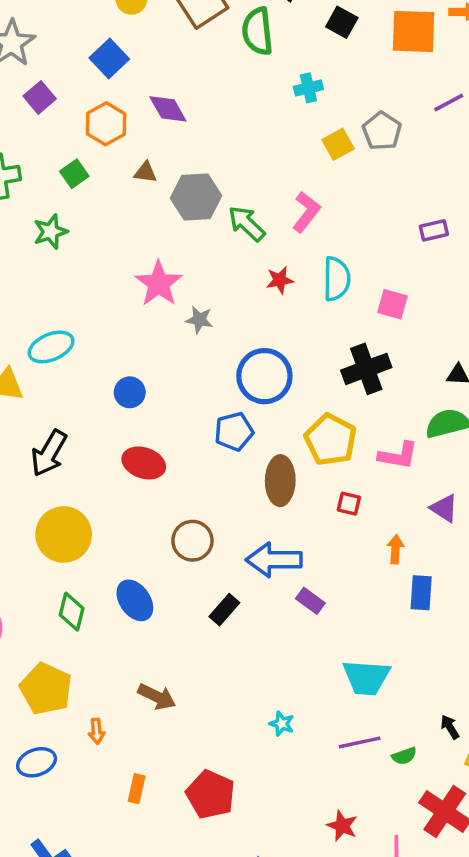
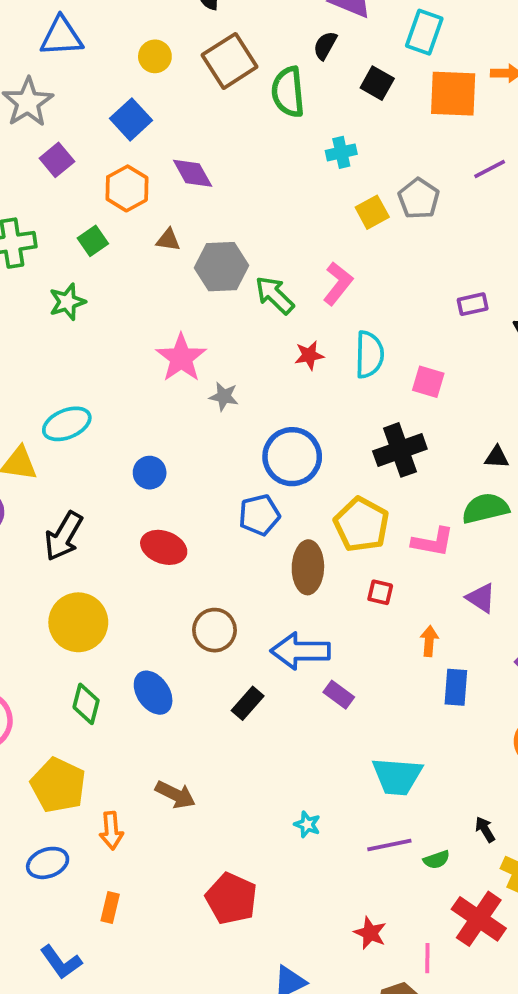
orange arrow: (96, 731) -> (111, 831), size x1.4
orange rectangle: (137, 789) -> (110, 907), moved

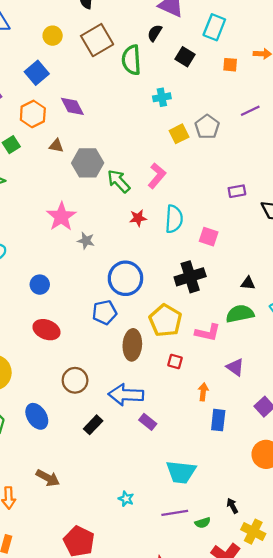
orange square: (453, 94) -> (230, 65), size x0.5

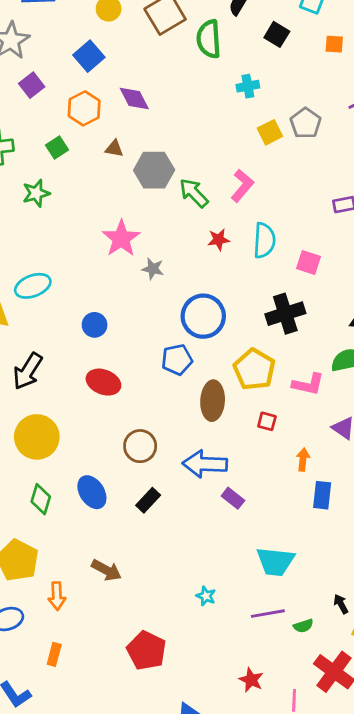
black rectangle: (93, 425) -> (148, 500), moved

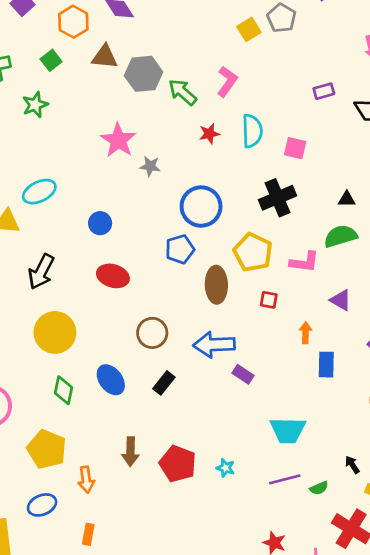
brown triangle: (114, 149) -> (105, 57), size x1.5
brown arrow: (106, 570) -> (130, 452), turned 68
red pentagon: (146, 650) -> (178, 464), moved

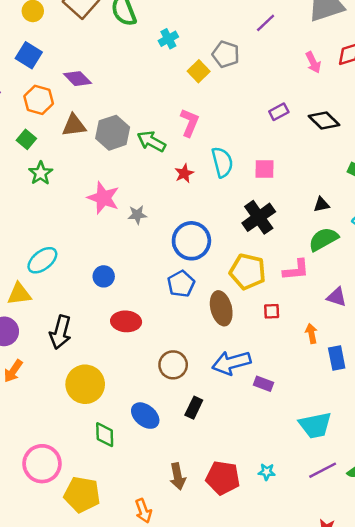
green star: (35, 105) -> (41, 173), moved
yellow pentagon: (47, 449) -> (82, 495), moved

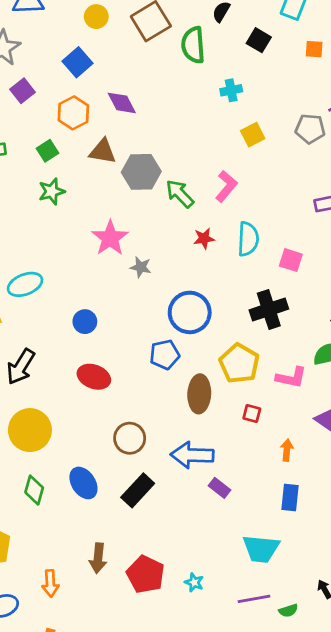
gray pentagon: (226, 54) -> (310, 129), moved, turned -30
blue rectangle: (337, 358) -> (290, 497), moved
black rectangle: (194, 408) -> (138, 490), size x1.4

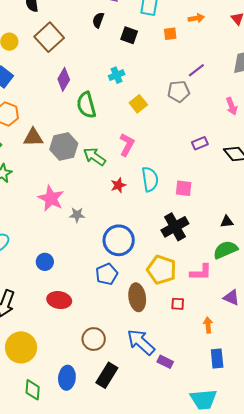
green semicircle: (193, 45) -> (86, 105), moved
purple diamond: (122, 103) -> (64, 79), moved, turned 70
blue arrow: (192, 455) -> (141, 342), turned 52
blue ellipse: (83, 483) -> (67, 378), turned 50

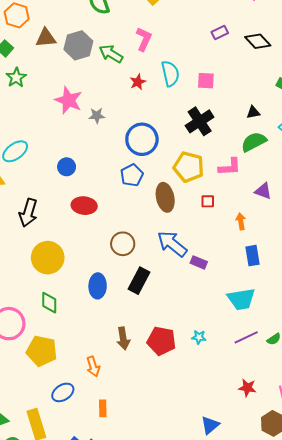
green diamond: (33, 390) -> (49, 303), moved

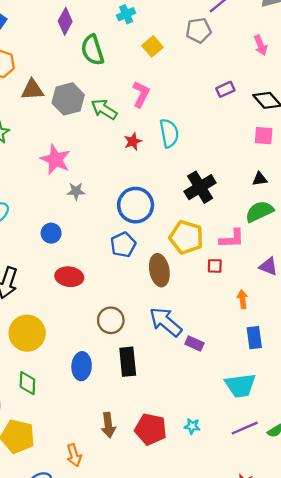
pink square: (206, 81) -> (264, 136), moved
gray star: (97, 116) -> (76, 191), moved
red square: (208, 201) -> (215, 266), moved
black rectangle: (139, 281) -> (128, 362), turned -35

